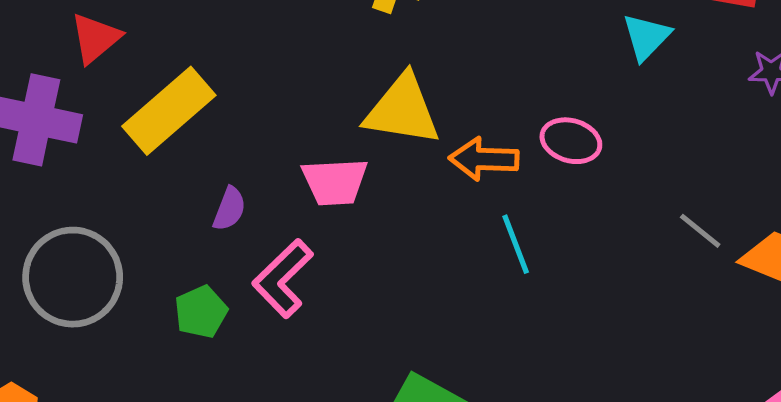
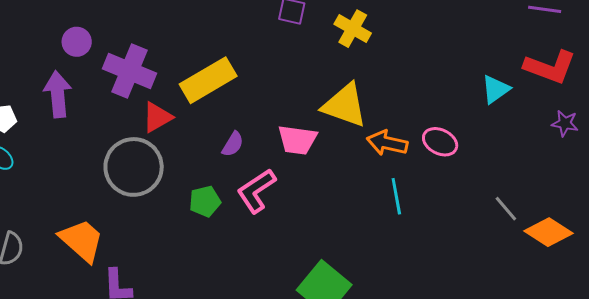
red triangle: (95, 38) -> (157, 117), moved

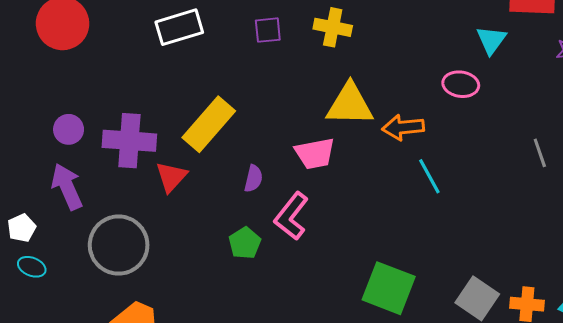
pink ellipse: (440, 142) -> (461, 84), moved
gray circle: (134, 167) -> (119, 245), moved
gray line: (506, 209) -> (540, 153), turned 40

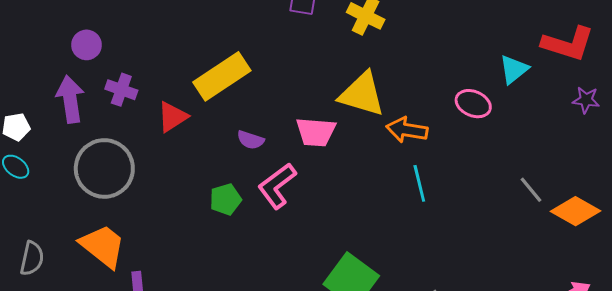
purple cross: (129, 141) -> (121, 90), moved, size x0.6
gray line: (540, 153) -> (531, 190), turned -36
purple semicircle: (253, 179) -> (251, 140), turned 80

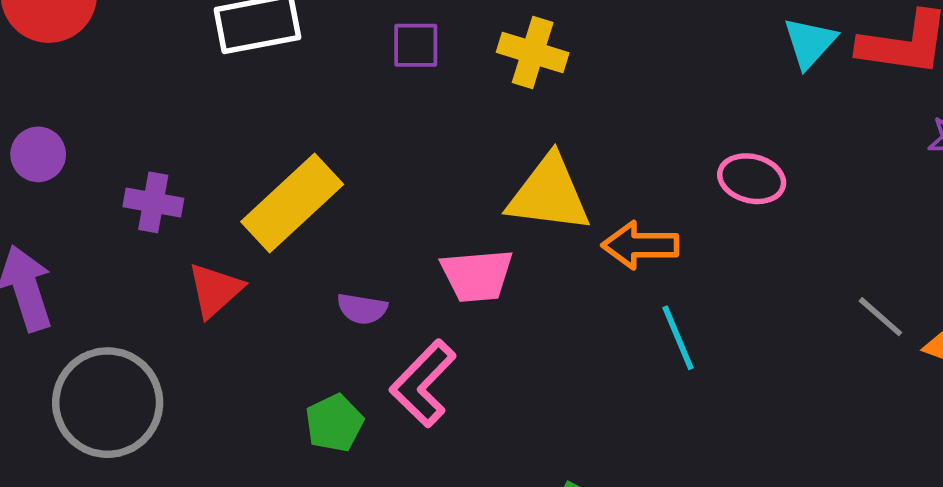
purple circle: (87, 45) -> (38, 154), moved
cyan triangle: (514, 69) -> (810, 43), moved
purple cross: (121, 90) -> (153, 202), moved

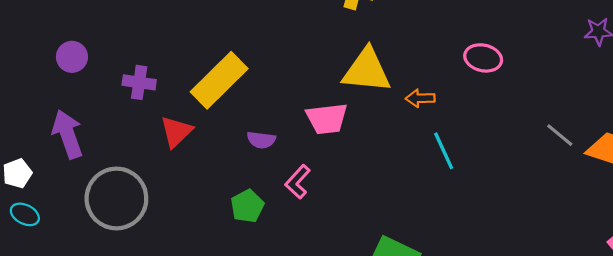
orange arrow: (640, 245) -> (420, 98), size x0.7
pink L-shape: (423, 383) -> (298, 182), size x0.7

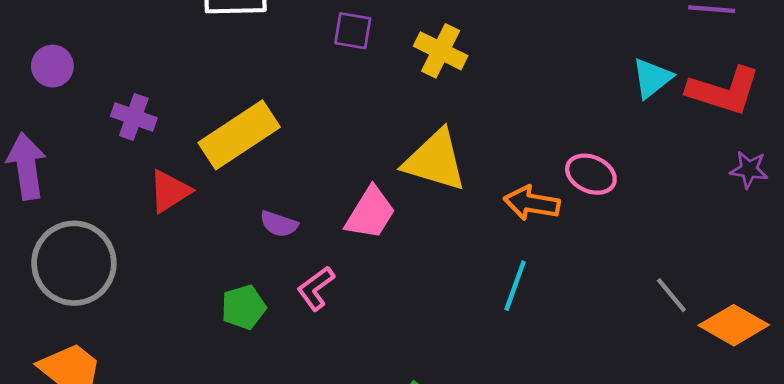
orange arrow: (420, 98) -> (532, 203), moved, size x1.4
pink trapezoid: (327, 119) -> (370, 213), turned -63
cyan line: (444, 151) -> (515, 286), turned 33

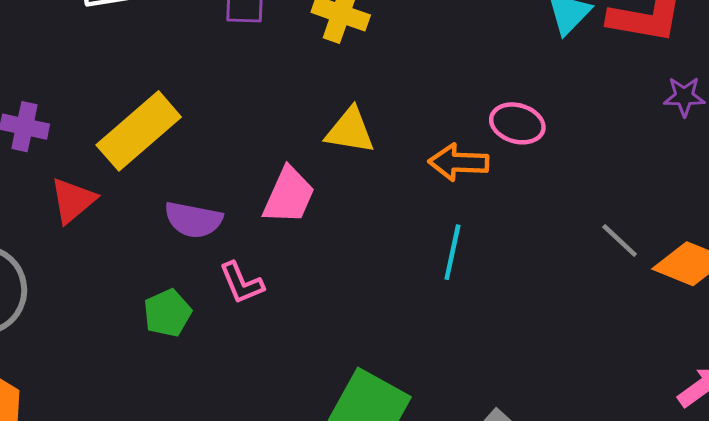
yellow triangle: (435, 160) -> (350, 131), size x0.7
purple semicircle: (279, 224) -> (193, 220), size x1.4
pink L-shape: (316, 288) -> (241, 283), turned -69

